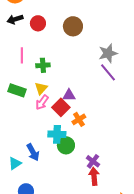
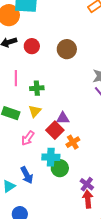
pink arrow: (42, 102) -> (28, 138), moved

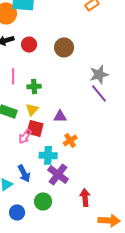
red square: (55, 130) -> (35, 128), moved, turned -30
green circle: (60, 168) -> (43, 201), moved
purple cross: (87, 184) -> (58, 174), moved, size x1.5

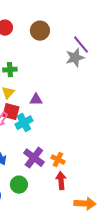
purple line: (99, 93) -> (81, 45), moved
orange cross: (70, 140) -> (58, 160), moved, turned -32
cyan cross: (48, 155) -> (24, 123), moved, turned -30

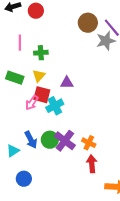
brown circle: (40, 31) -> (88, 23), moved
green circle: (19, 185) -> (50, 140), moved

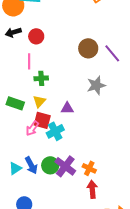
gray star: (106, 41) -> (96, 85), moved
pink line: (20, 43) -> (29, 61), moved
cyan triangle: (13, 151) -> (15, 168), moved

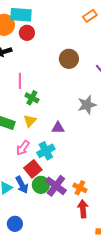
red circle: (36, 36) -> (27, 33), moved
brown circle: (88, 48) -> (69, 59), moved
green cross: (41, 78) -> (32, 98), turned 32
red square: (42, 120) -> (33, 169), moved, turned 36

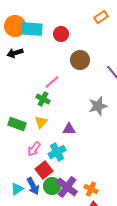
cyan rectangle: (21, 15) -> (32, 29), moved
red circle: (27, 33) -> (61, 34), moved
pink line: (20, 81) -> (52, 82), moved, turned 49

